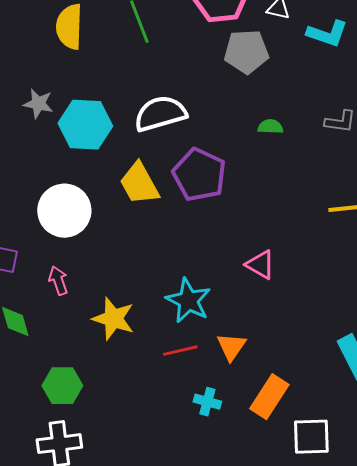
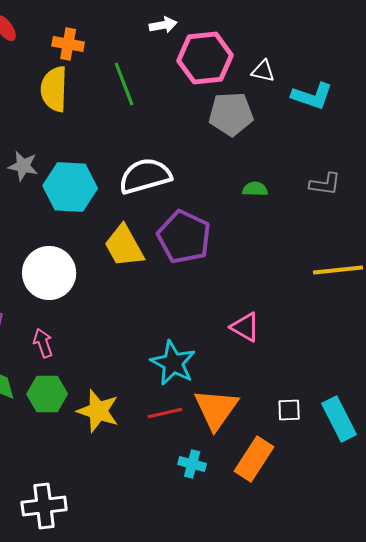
yellow star: (113, 319) -> (98, 411), moved
orange triangle: (231, 347) -> (216, 409), size x1.5
green hexagon: (62, 386) -> (47, 394), moved
white square: (311, 437) -> (289, 410), moved, size x0.6

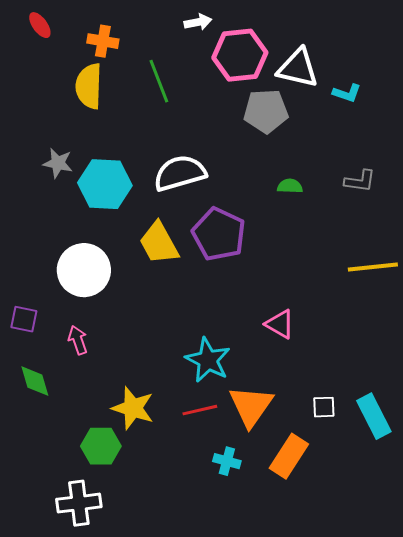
white triangle: (263, 71) -> (298, 68), size x1.8
cyan L-shape: (312, 96) -> (347, 93), size x0.7
green hexagon: (47, 394) -> (101, 446), moved

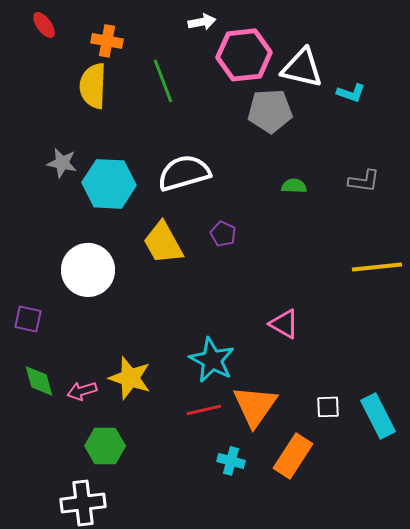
purple pentagon: (219, 234) -> (223, 234), size x0.5
pink arrow: (78, 340) -> (82, 391), moved, turned -88
yellow star: (133, 408) -> (130, 378), moved

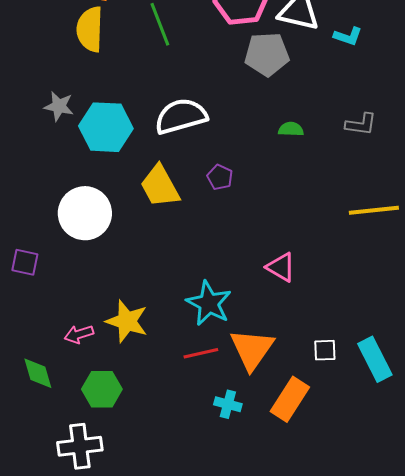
green diamond: (39, 381) -> (38, 373), moved

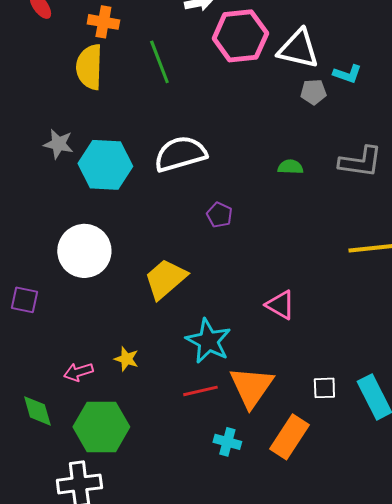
gray pentagon: (267, 54) -> (313, 92), moved, size x0.6
gray L-shape: (361, 124) -> (360, 162), size x1.4
yellow trapezoid: (160, 186) -> (165, 279), moved, turned 78
yellow star: (127, 321) -> (126, 359), size x0.6
green hexagon: (102, 389) -> (101, 427), size x1.4

